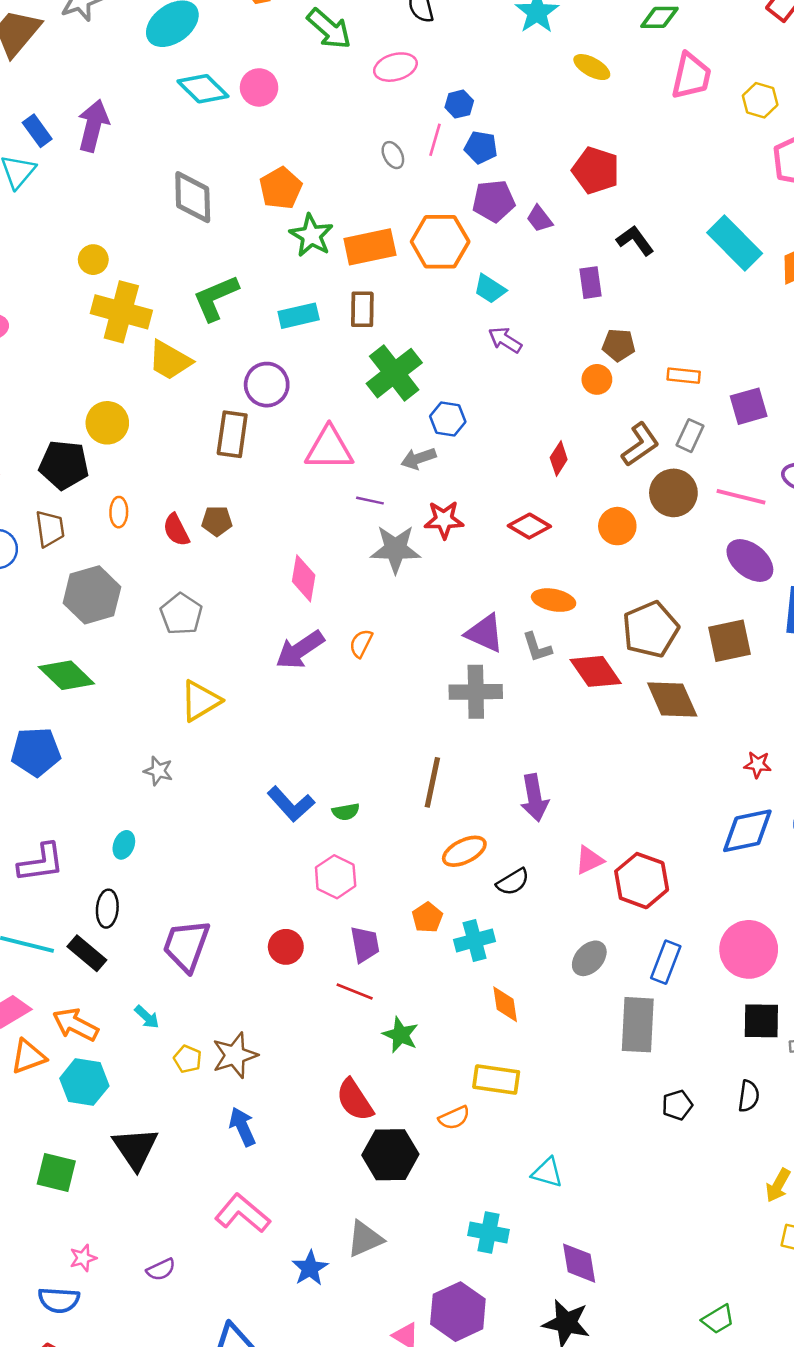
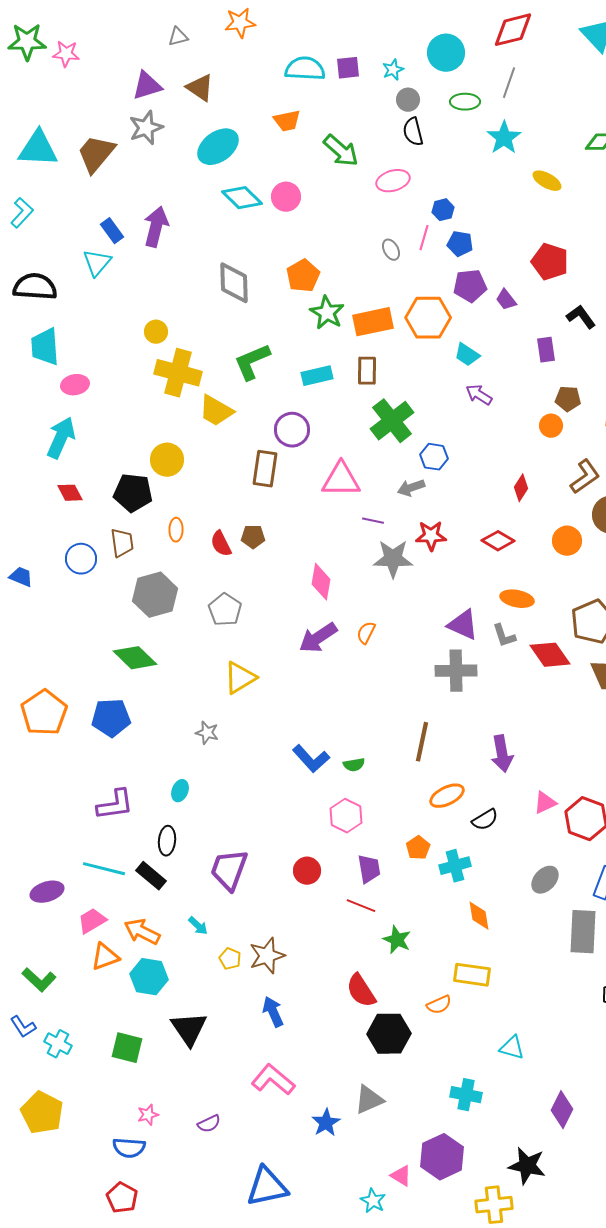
purple diamond: (579, 1263) -> (562, 1110), moved, turned 36

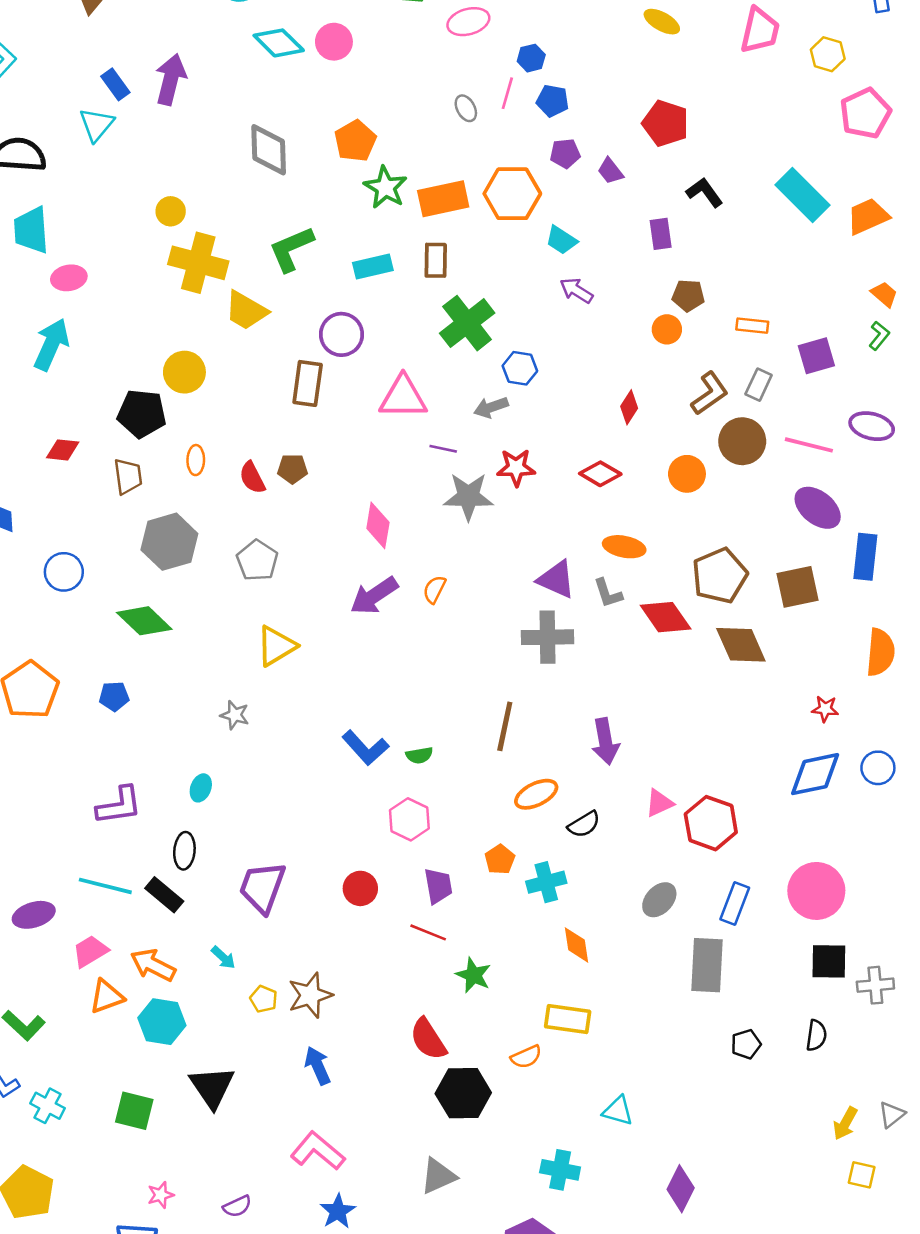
purple pentagon: (470, 286) -> (565, 154), size x0.7
red diamond: (70, 493) -> (63, 450), moved, turned -56
blue circle: (81, 559) -> (64, 572), moved
blue pentagon: (111, 718) -> (114, 696), size x0.6
blue star: (326, 1123) -> (338, 1211), moved

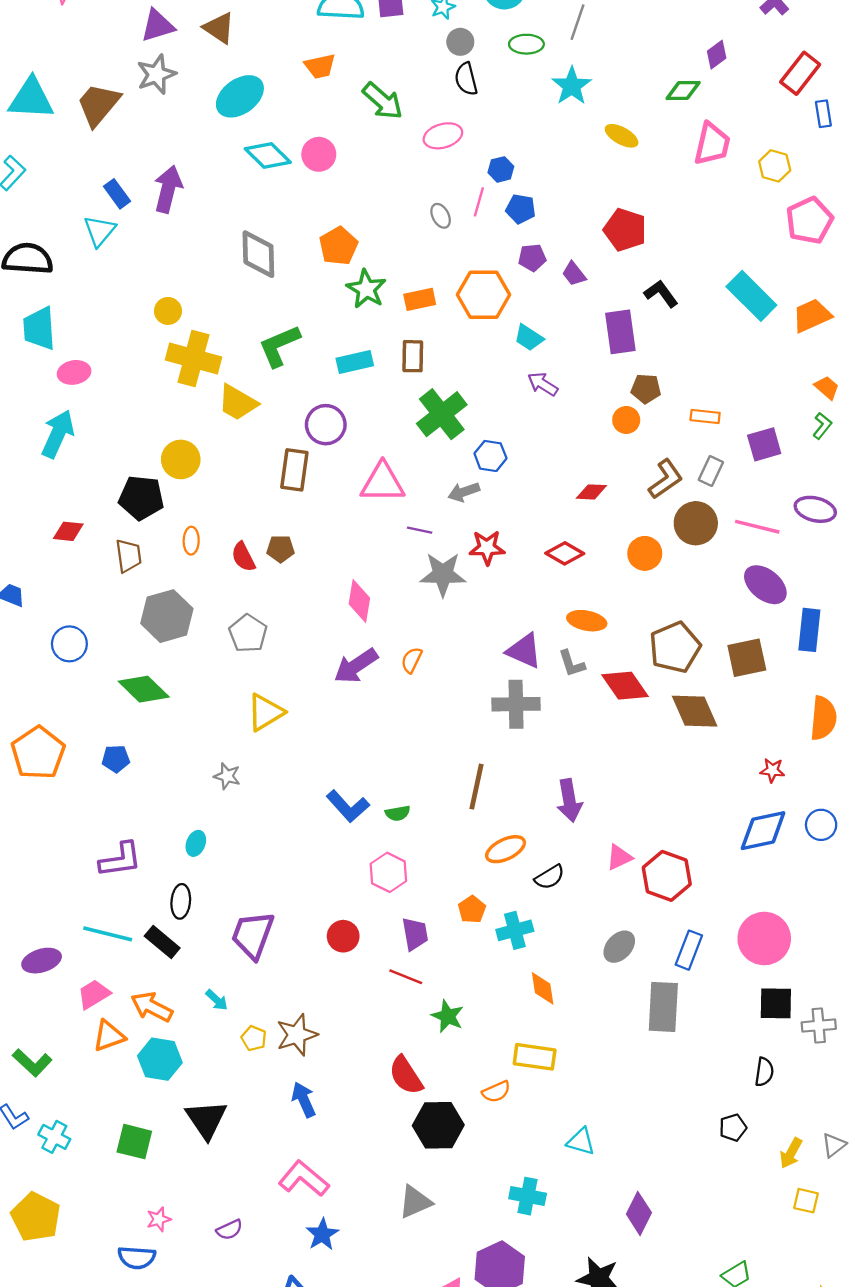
orange rectangle: (443, 199) -> (420, 299), size x0.7
purple rectangle: (661, 234) -> (620, 332), size x1.5
red diamond: (629, 407) -> (591, 492), turned 60
black pentagon: (746, 1044) -> (733, 1128), moved

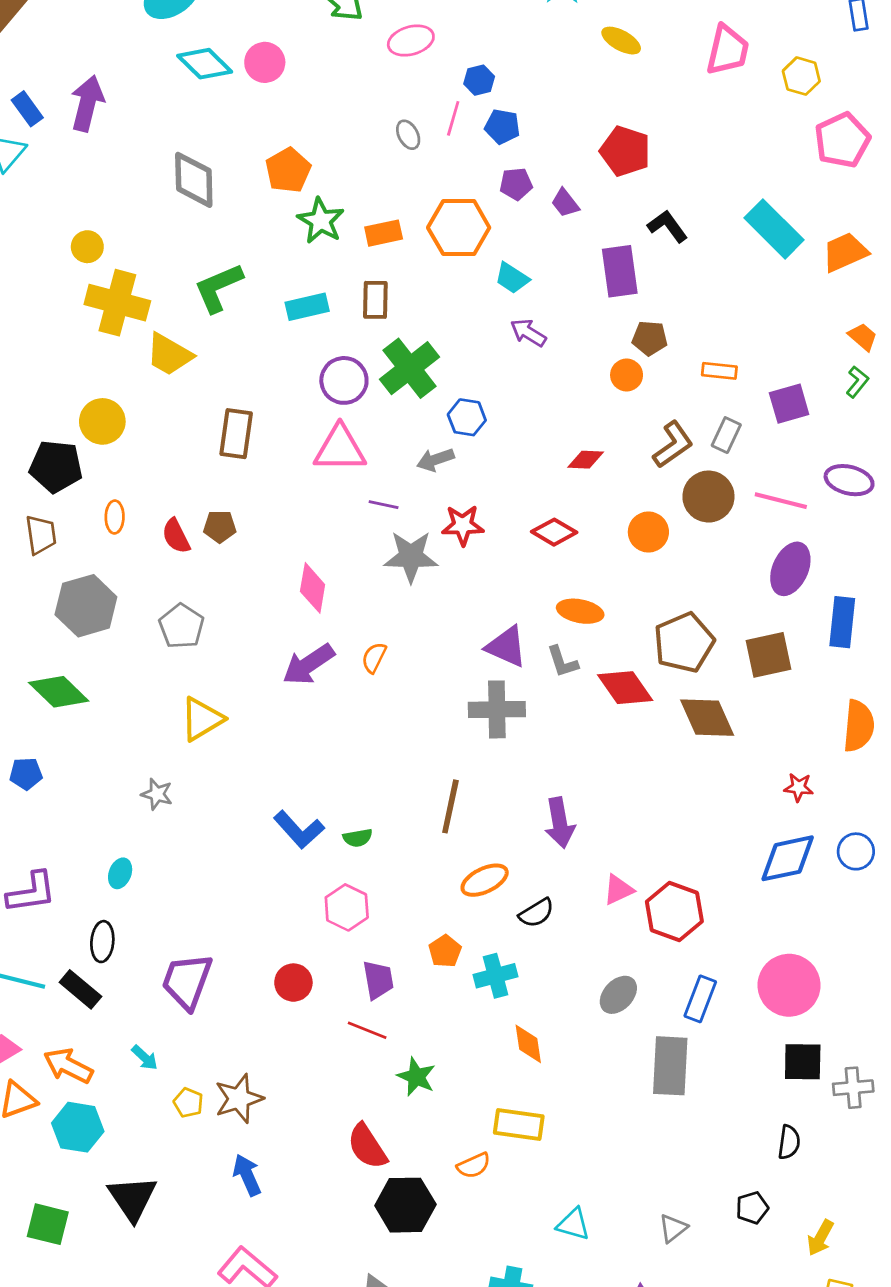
purple circle: (326, 425) -> (344, 380), moved
purple ellipse: (765, 585) -> (790, 569), turned 75
gray triangle: (834, 1145) -> (673, 1228), moved

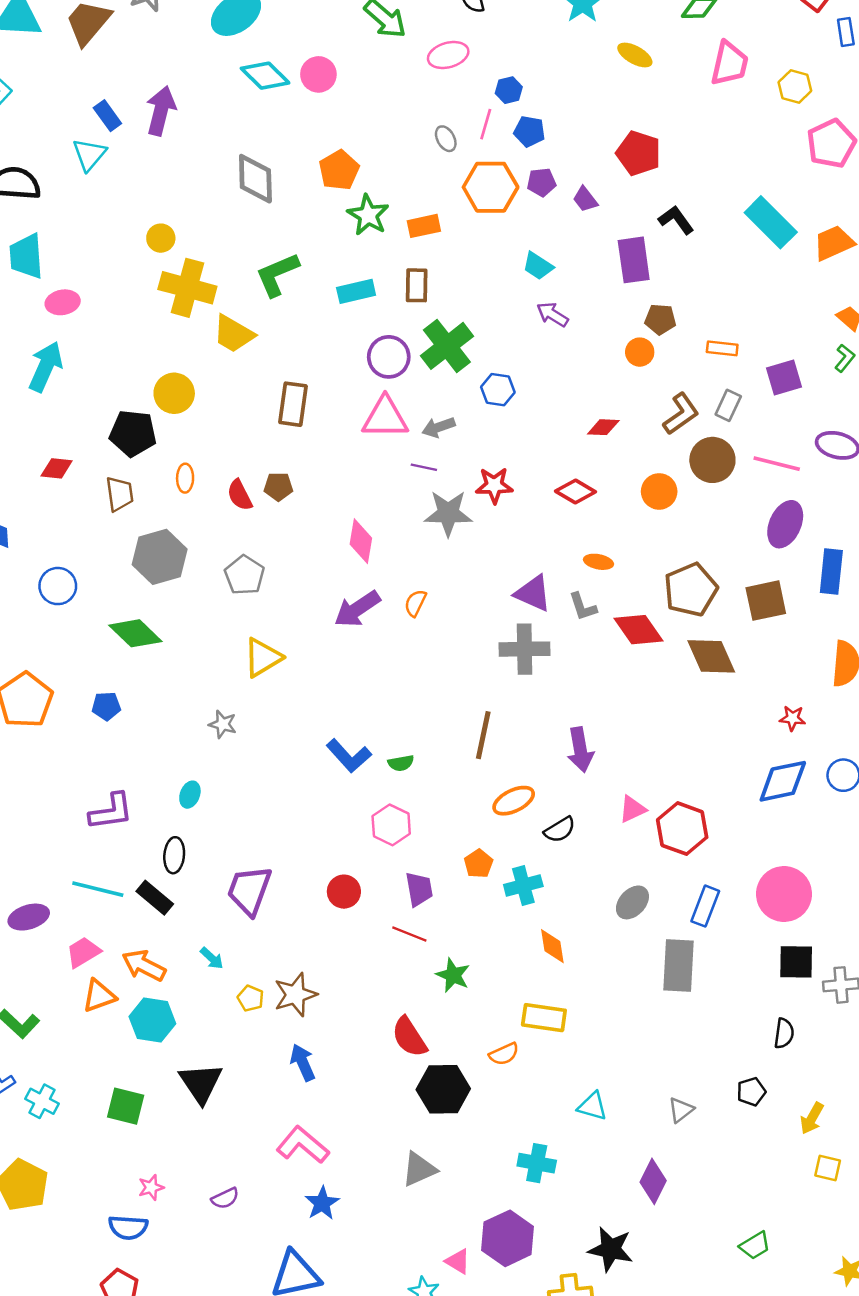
orange hexagon: (459, 228) -> (491, 187), moved
gray arrow: (435, 460) -> (438, 427), moved
orange ellipse: (580, 611) -> (598, 562), size x0.7

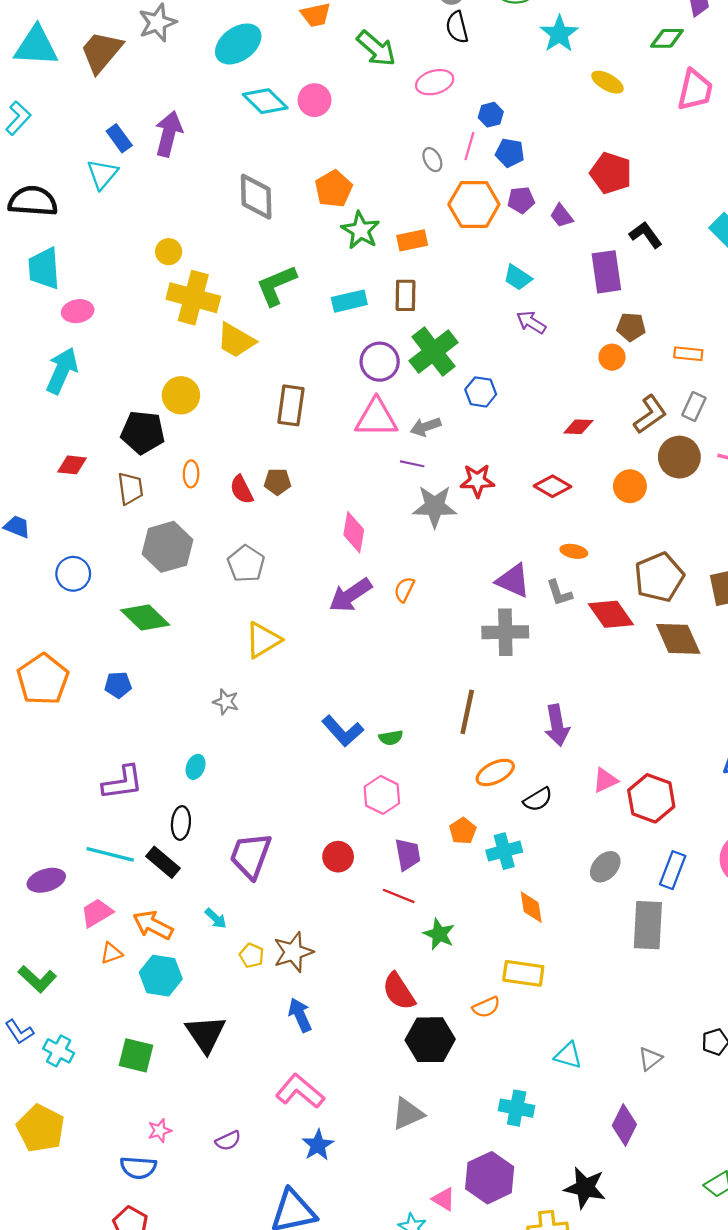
orange triangle: (99, 996) -> (111, 953), size x0.7

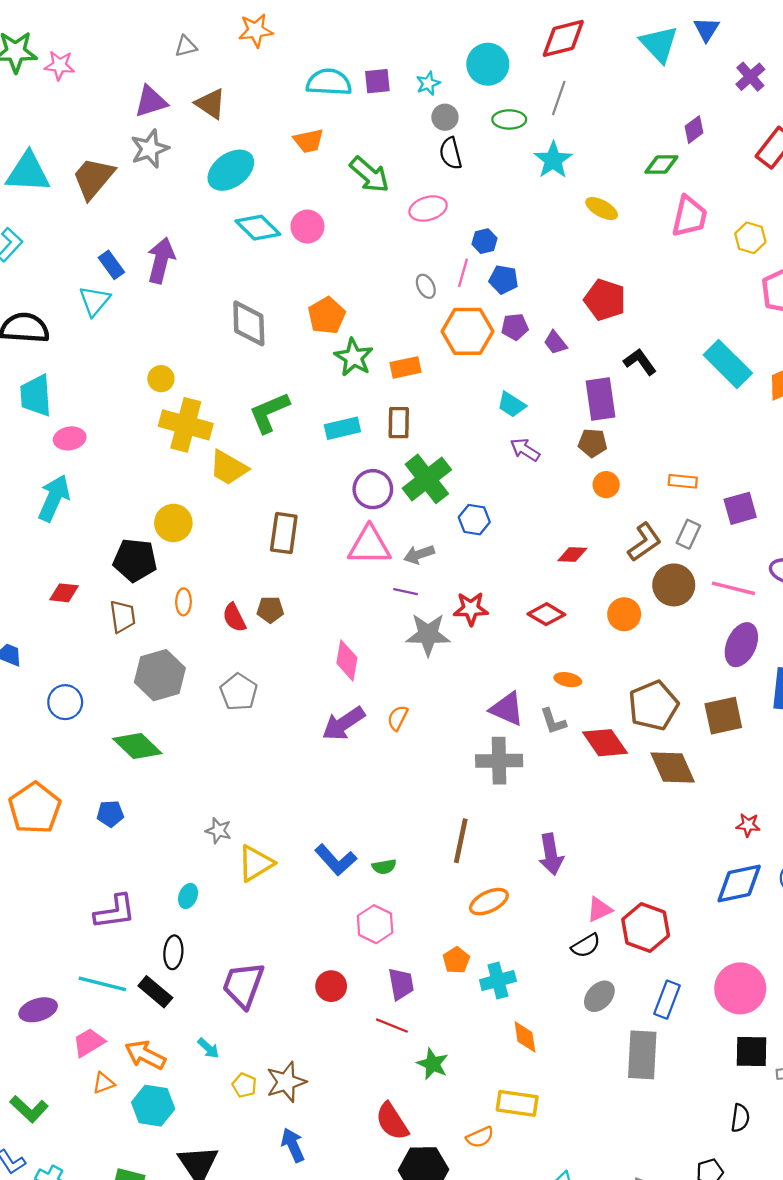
brown pentagon: (631, 327) -> (593, 443), moved
yellow triangle: (263, 640) -> (256, 863), moved
black semicircle: (538, 799) -> (586, 946), moved

